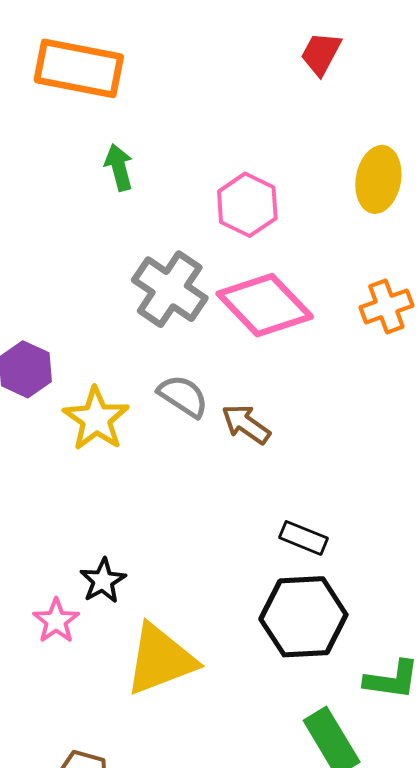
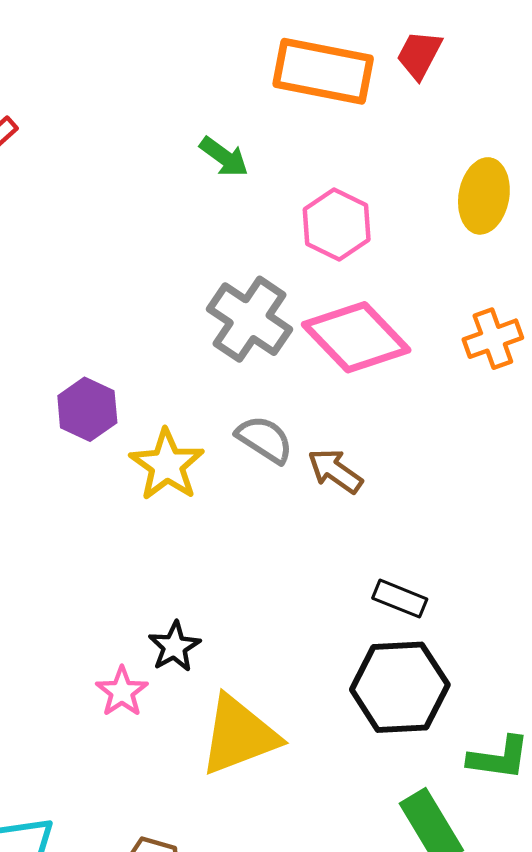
orange rectangle: (79, 68) -> (323, 71), moved
green arrow: (119, 167) -> (224, 157), moved, turned 141

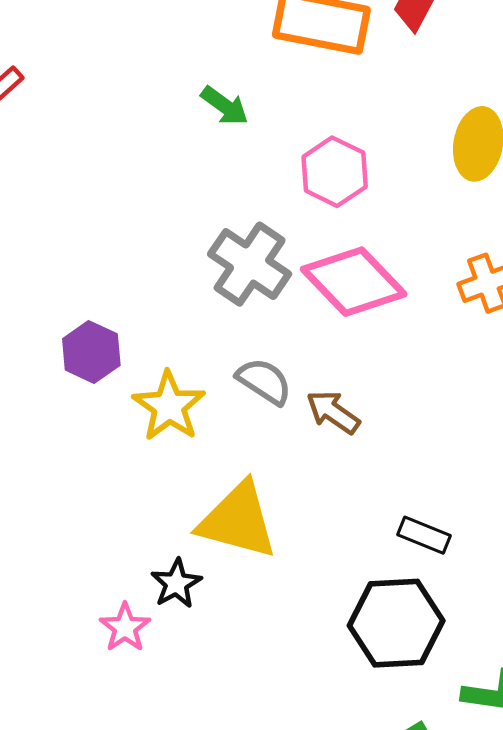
black rectangle: (400, 599) -> (424, 535), moved
yellow triangle: (239, 735) -> (238, 521), moved, turned 36

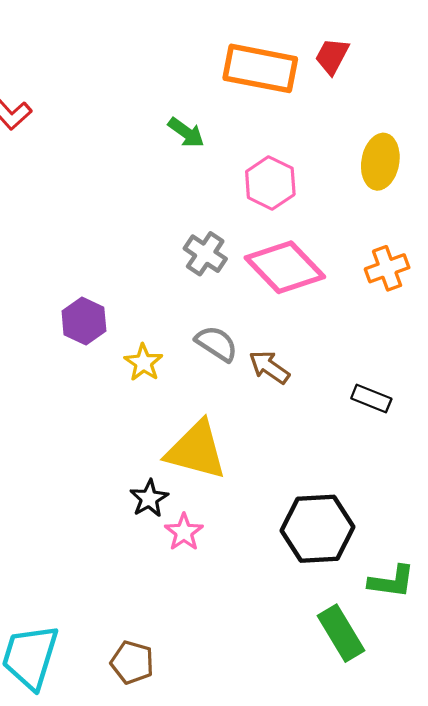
gray cross: (250, 264) -> (205, 254), size x0.7
yellow star: (169, 406) -> (143, 363), size x0.7
black rectangle: (424, 535) -> (371, 399), moved
pink star: (125, 628) -> (184, 532), moved

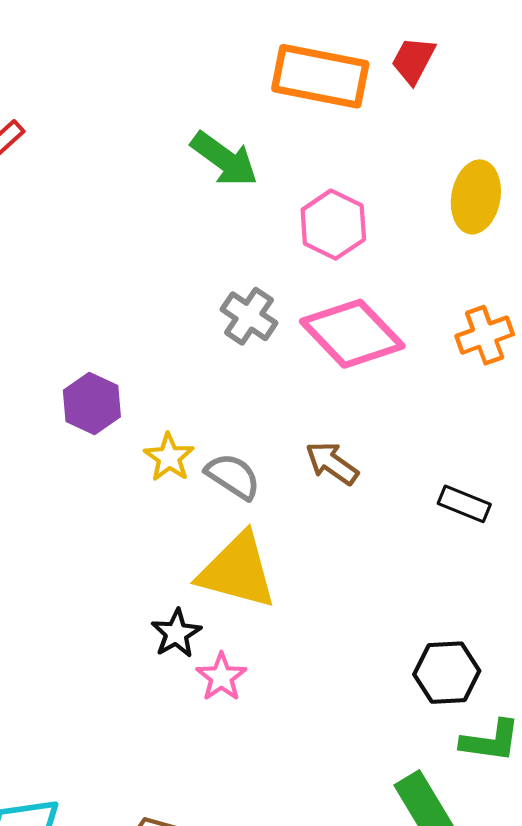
green arrow: (186, 132) -> (224, 159), size x1.4
gray semicircle: (216, 344) -> (233, 476), moved
black hexagon: (317, 529) -> (447, 673), moved, size x0.7

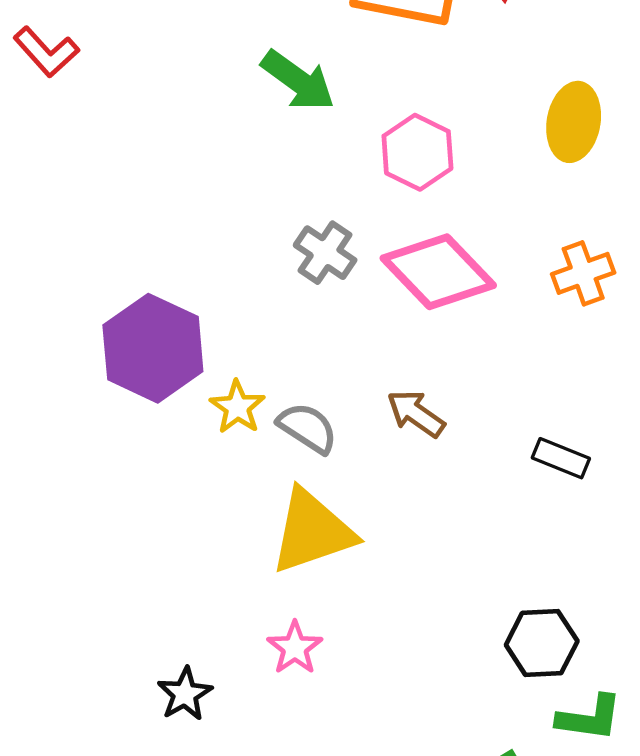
purple hexagon: (92, 404) -> (153, 348), size x1.6
yellow triangle: (237, 571) -> (312, 531), turned -34
black star: (176, 633) -> (185, 694), moved

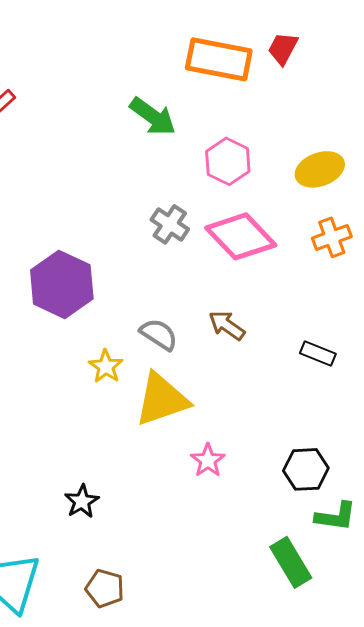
yellow ellipse: (574, 122) -> (320, 169), moved, turned 60
yellow star: (237, 407) -> (106, 366), moved
pink star: (295, 648) -> (208, 460), moved

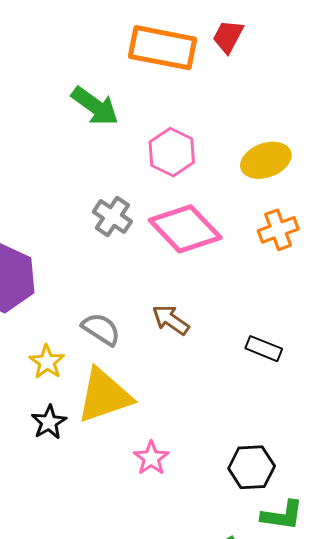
black star: (82, 501) -> (49, 422), moved

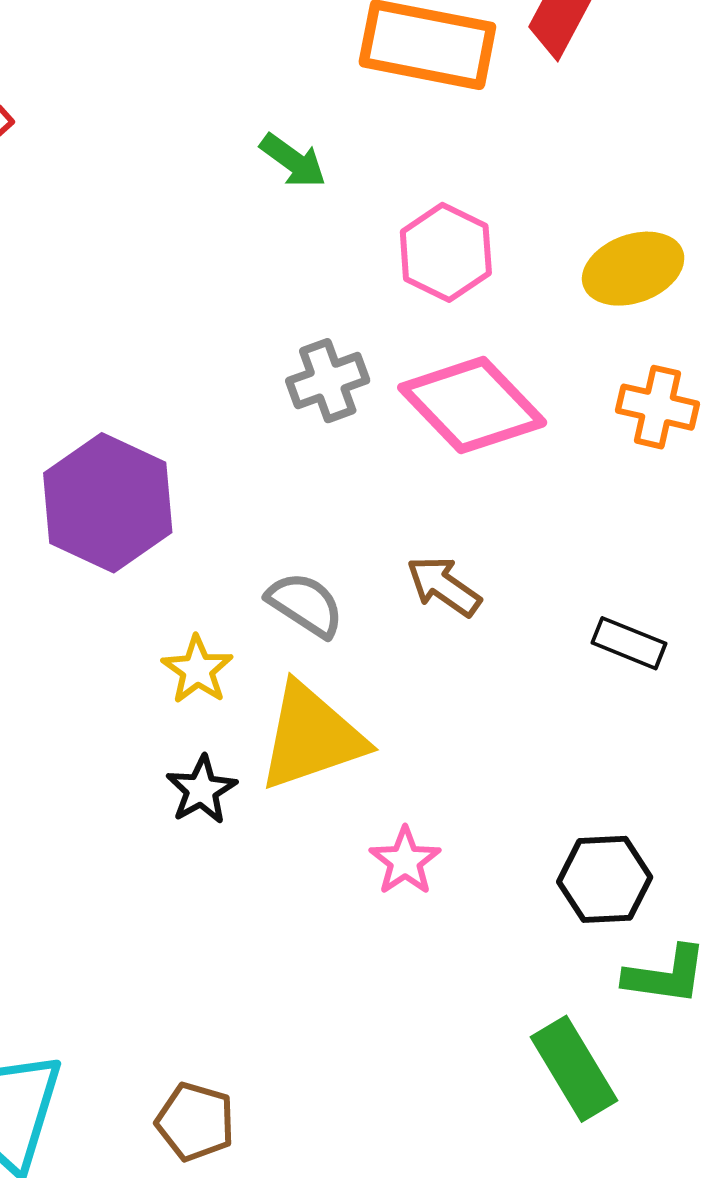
green arrow: (95, 106) -> (293, 161), size x0.7
gray cross: (112, 217) -> (328, 381), turned 36
orange cross: (278, 230) -> (658, 407), turned 33

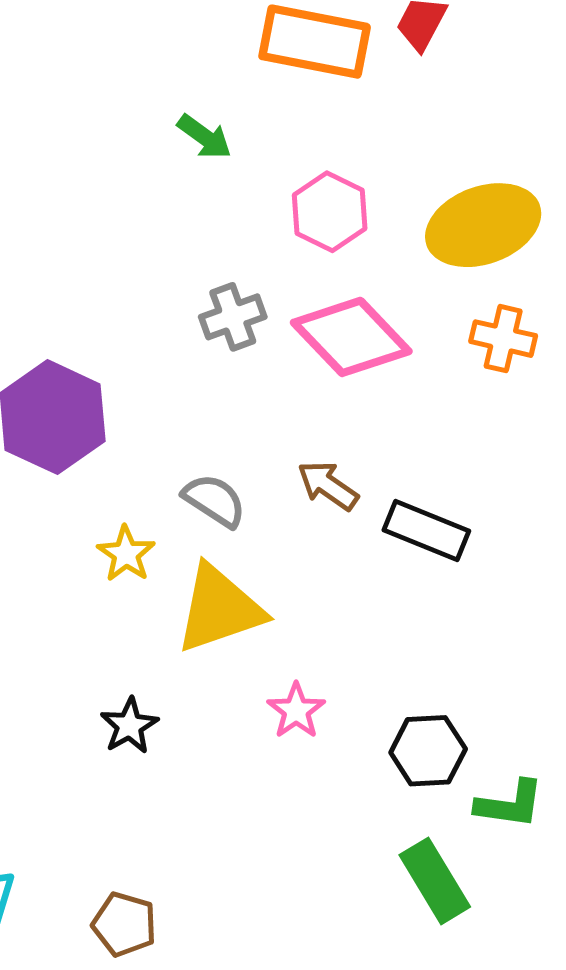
yellow ellipse: (633, 269) -> (483, 225), size x1.4
black rectangle: (629, 643) -> (426, 530), moved, size x1.4
black star: (201, 790) -> (129, 726), moved
black hexagon: (605, 879) -> (428, 751), moved

